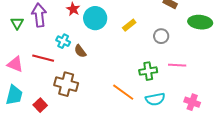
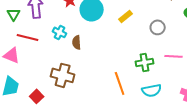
brown semicircle: (80, 51) -> (77, 42), turned 32
red line: (43, 58) -> (28, 37), moved
orange line: (123, 92) -> (120, 83), turned 35

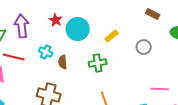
pink line: (174, 56) -> (160, 89), moved
green cross: (145, 62) -> (98, 63), moved

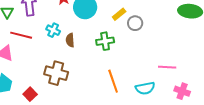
gray circle: (144, 47) -> (135, 23), moved

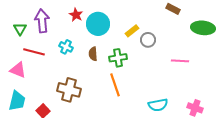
brown semicircle: (70, 40) -> (93, 54), moved
pink line: (167, 67) -> (180, 61), moved
orange line: (113, 81) -> (115, 85), moved

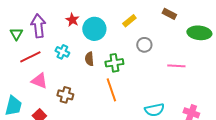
yellow rectangle: (132, 31) -> (129, 21), moved
red line: (34, 52) -> (30, 57), turned -40
pink triangle: (18, 70) -> (39, 81), moved
brown cross: (69, 90) -> (65, 95), size x0.7

